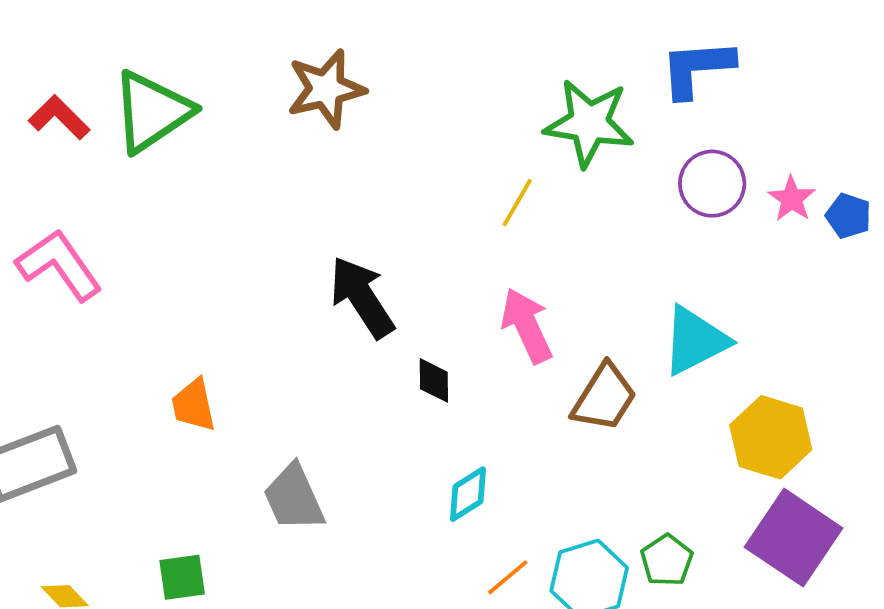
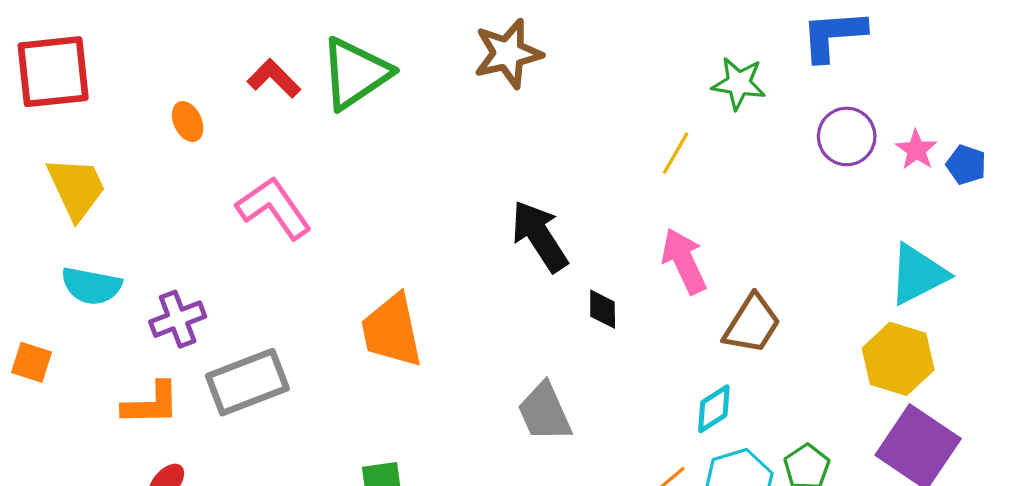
green star: (589, 123) -> (739, 83), size x0.7
cyan triangle: (695, 341) -> (918, 274), moved
orange trapezoid: (194, 405) -> (392, 331), size x1.6
cyan diamond: (468, 494) -> (714, 409), moved
gray trapezoid: (294, 498) -> (545, 412), moved

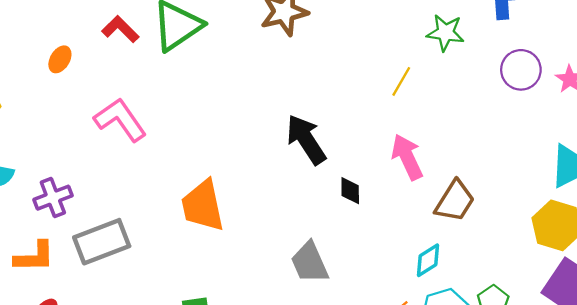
orange ellipse: (188, 122) -> (60, 59), turned 56

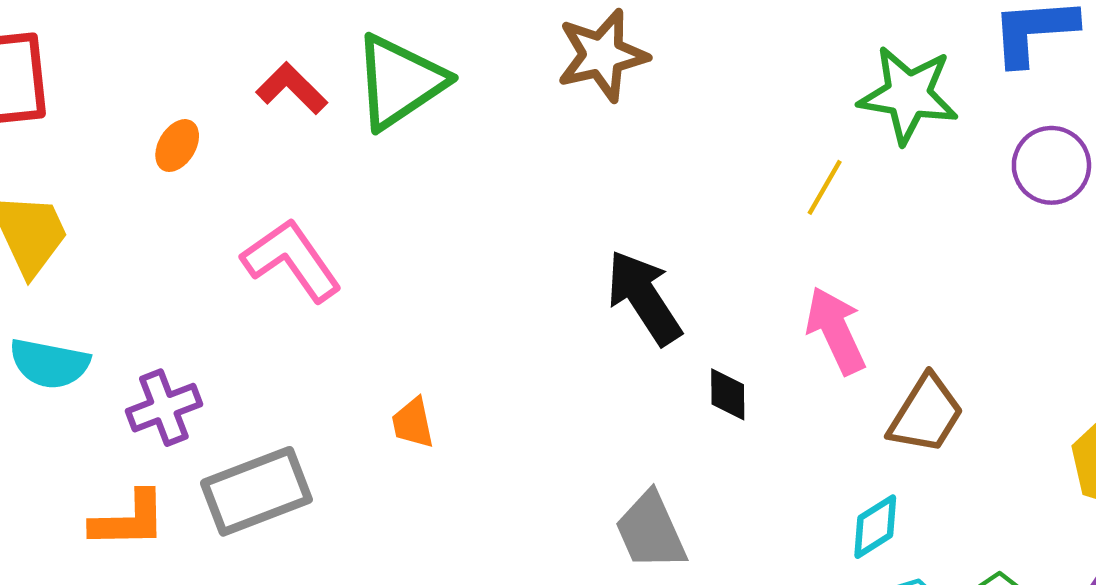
green star: (445, 33) -> (908, 95), size x1.4
orange trapezoid: (203, 206) -> (413, 423), moved, size x0.5

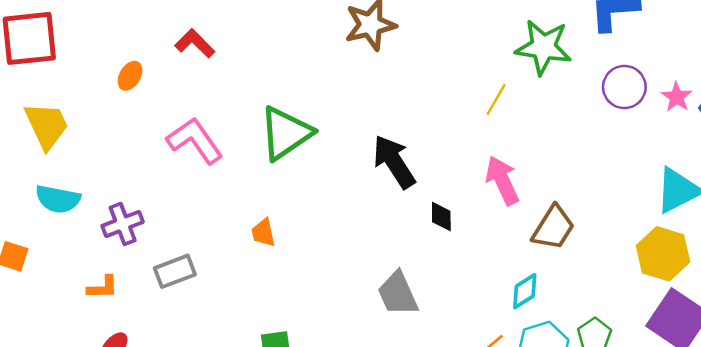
green triangle: (400, 82) -> (286, 133), moved
gray rectangle: (256, 491) -> (175, 271), size x0.7
orange L-shape: (129, 520) -> (103, 287), size x0.7

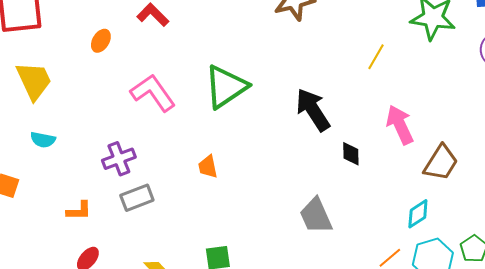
yellow line: (496, 99) -> (376, 57), moved
cyan semicircle: (58, 199) -> (43, 140), size x0.7
purple cross: (123, 224) -> (119, 159), moved

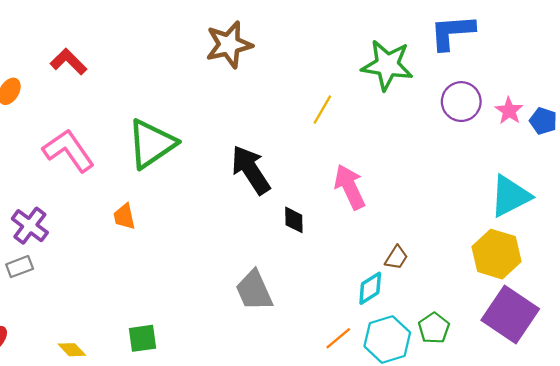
purple cross: (119, 159) -> (30, 226), turned -32
brown trapezoid: (441, 163) -> (396, 258), moved, size x0.6
orange trapezoid: (208, 167) -> (124, 217), moved
gray rectangle: (137, 198) -> (20, 267), moved, size x0.7

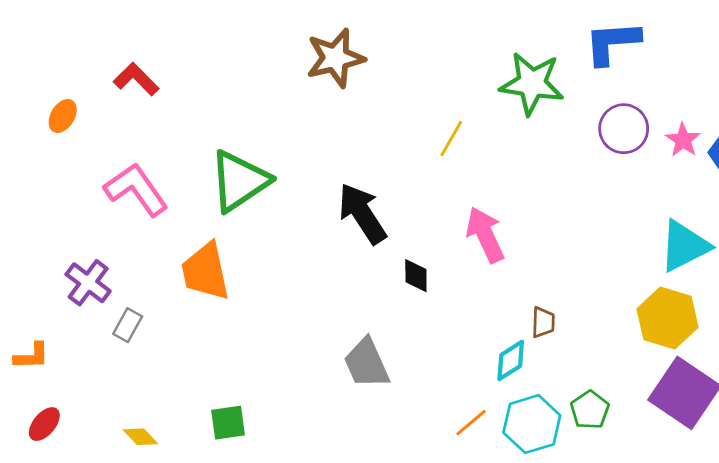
orange trapezoid: (124, 217) -> (205, 271), size x1.8
brown trapezoid: (396, 258) -> (543, 322), turned -30
gray rectangle: (20, 267) -> (128, 325), moved, turned -40

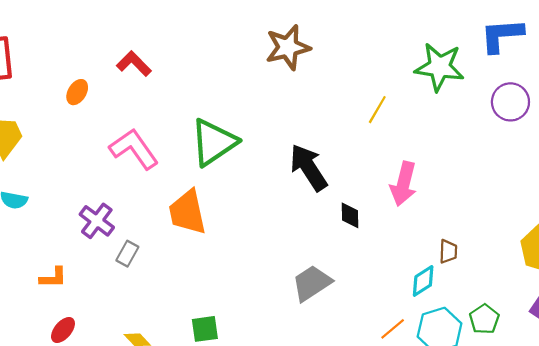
pink arrow: (485, 235) -> (404, 184), turned -141
gray trapezoid: (366, 363) -> (312, 283), turned 81

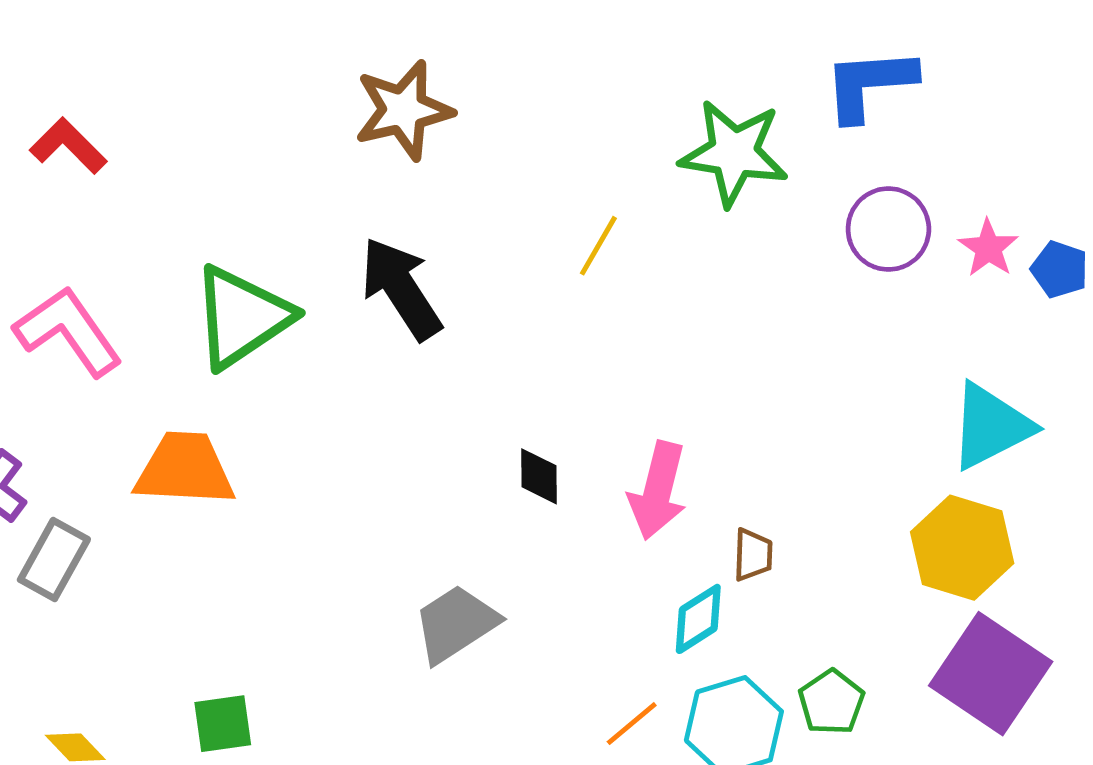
black arrow: (309, 167) -> (401, 288), moved
pink arrow: (404, 184) -> (658, 491), moved
orange trapezoid: (187, 212) -> (185, 469), turned 105
gray rectangle: (127, 254) -> (54, 560), size x1.4

